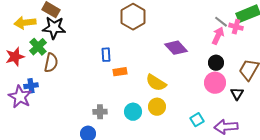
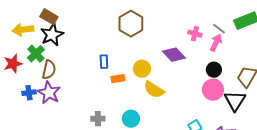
pink cross: (236, 27) -> (195, 34), moved
black star: (54, 28) -> (52, 35), turned -30
black triangle: (237, 94) -> (235, 101), size x1.6
purple star: (20, 97) -> (49, 93), moved
yellow circle: (157, 107) -> (142, 69), moved

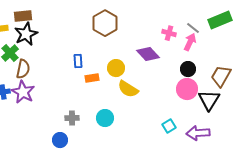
brown rectangle: (49, 17) -> (23, 16), turned -36

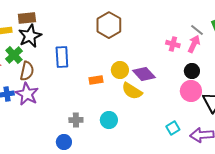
pink cross: (169, 33) -> (173, 44), moved
purple diamond: (148, 54) -> (144, 74), moved
blue rectangle: (78, 61) -> (62, 57), moved, size x1.5

